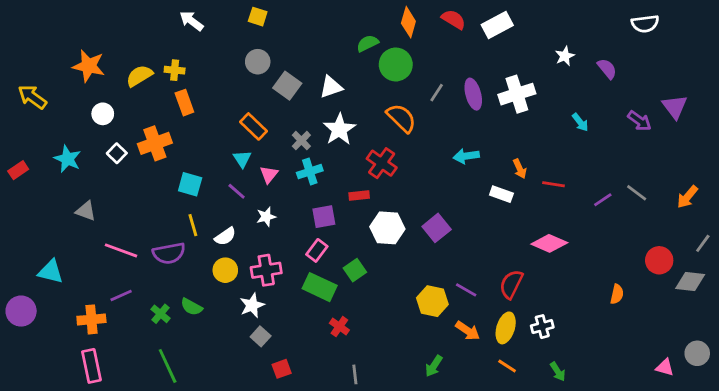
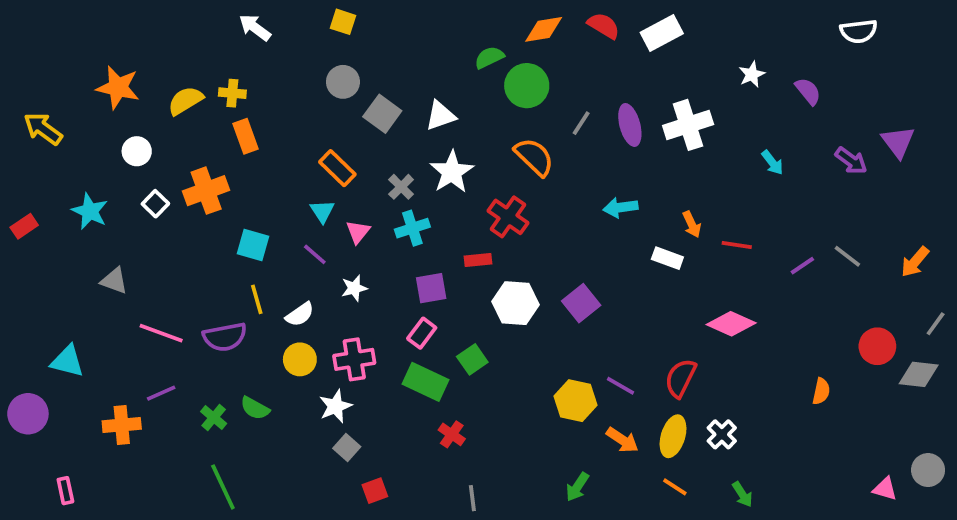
orange diamond: (408, 22) -> (544, 29), turned 64
white cross: (542, 327) -> (722, 434), turned -30
pink rectangle: (91, 366) -> (65, 491), moved, size x0.6

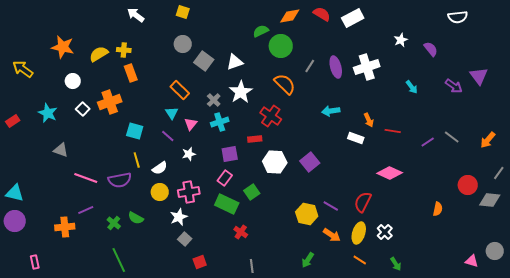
cyan triangle: (67, 361) -> (15, 193), moved

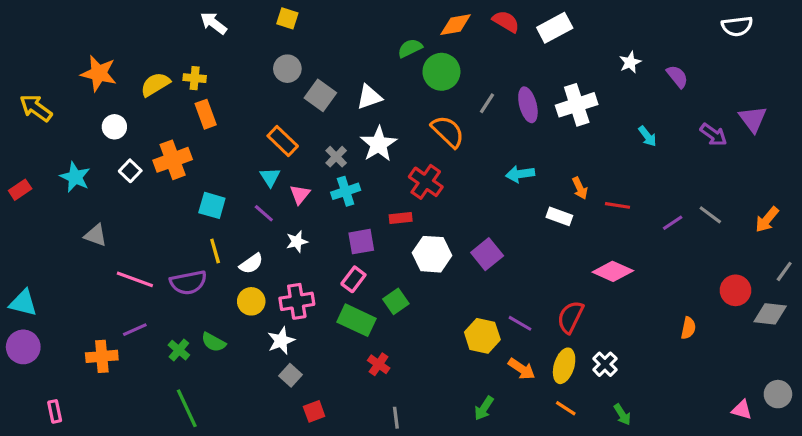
white semicircle: (458, 17) -> (737, 26), moved

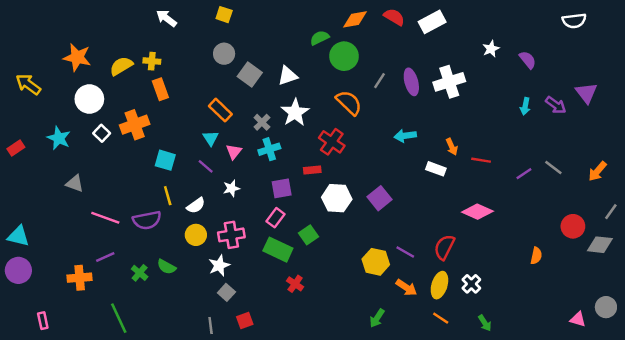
white circle: (114, 127) -> (89, 99), size x1.5
cyan arrow: (647, 136) -> (525, 106), moved, turned 49
green line: (187, 408) -> (119, 318), moved
gray line: (396, 418) -> (211, 325), moved

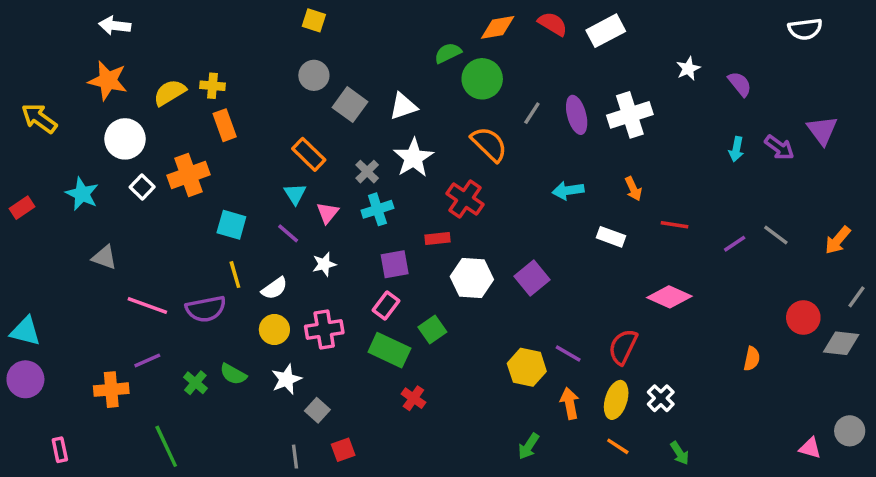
white arrow: (166, 18) -> (115, 26), moved, turned -30
orange arrow: (452, 147) -> (633, 189), moved
white star: (219, 265) -> (286, 379), moved
orange arrow: (406, 288) -> (570, 403), turned -135

